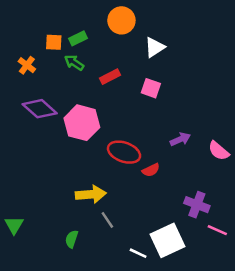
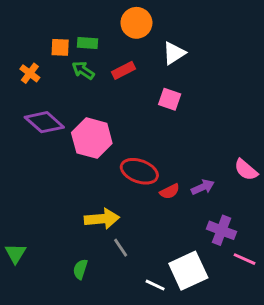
green rectangle: (78, 38) -> (87, 43), turned 30
red rectangle: (110, 77) -> (123, 70), moved
purple arrow: (180, 139) -> (203, 187), moved

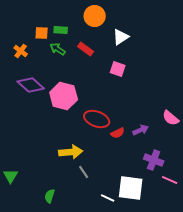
red rectangle: (123, 70) -> (86, 49), turned 63
green semicircle: (80, 269) -> (50, 196), moved
white square: (188, 271) -> (131, 188), turned 32

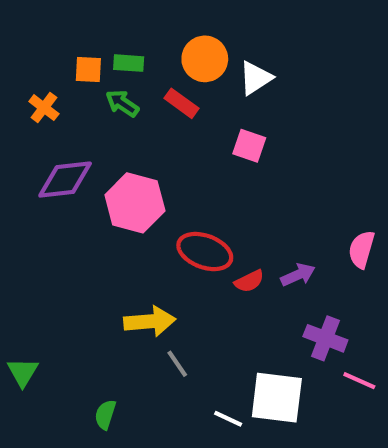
orange circle: (95, 16) -> (205, 59), moved
purple diamond: (31, 85) -> (65, 180), turned -48
pink semicircle: (171, 118) -> (361, 249), turned 66

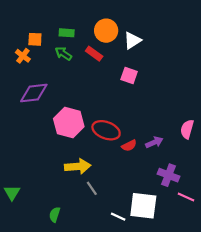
orange square: (88, 69) -> (35, 39), moved
pink hexagon: (135, 203) -> (69, 123), moved

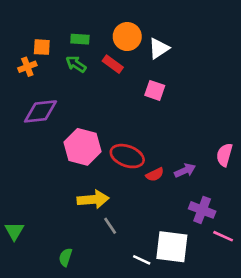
orange cross: (23, 56) -> (27, 67), turned 32

